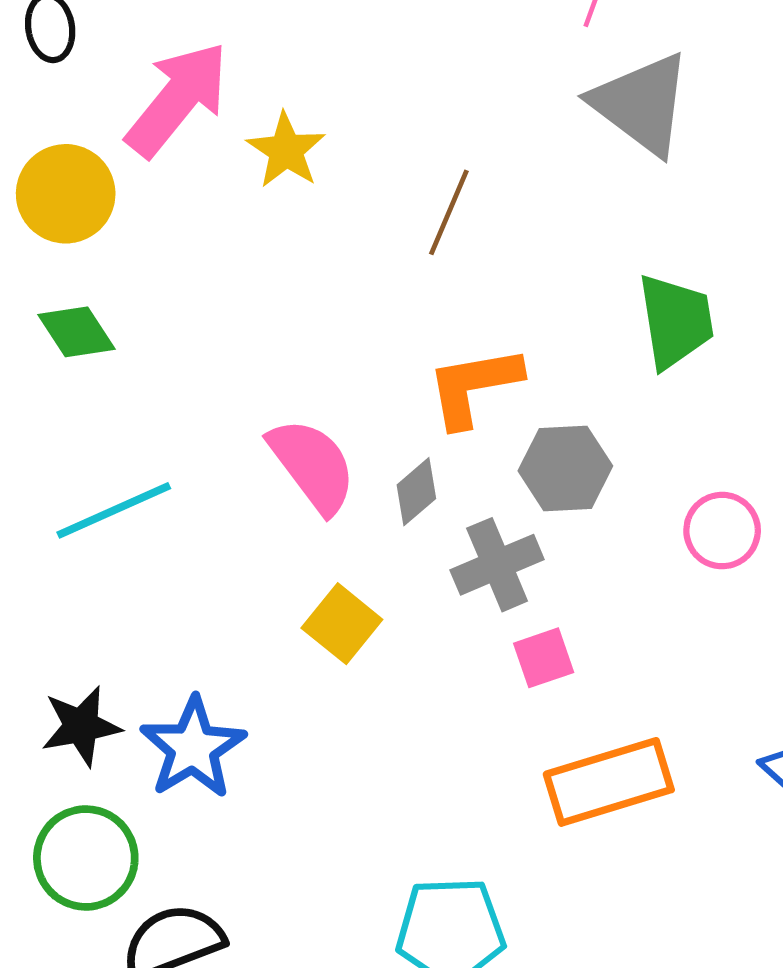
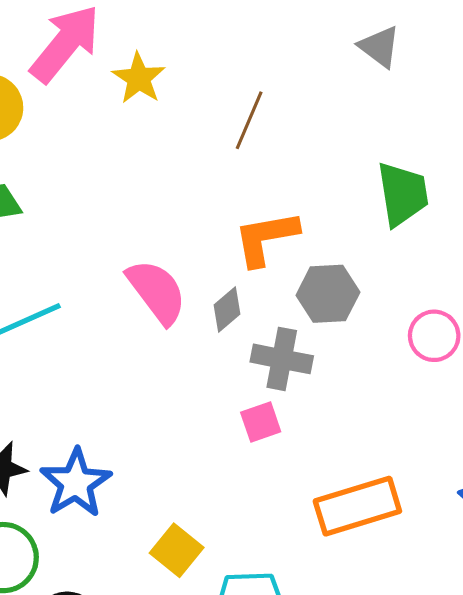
gray triangle: (641, 104) -> (379, 47), size x0.6
gray cross: (497, 565) -> (282, 359), turned 34
yellow square: (342, 624) -> (177, 550), moved
pink square: (544, 658) -> (261, 422), moved

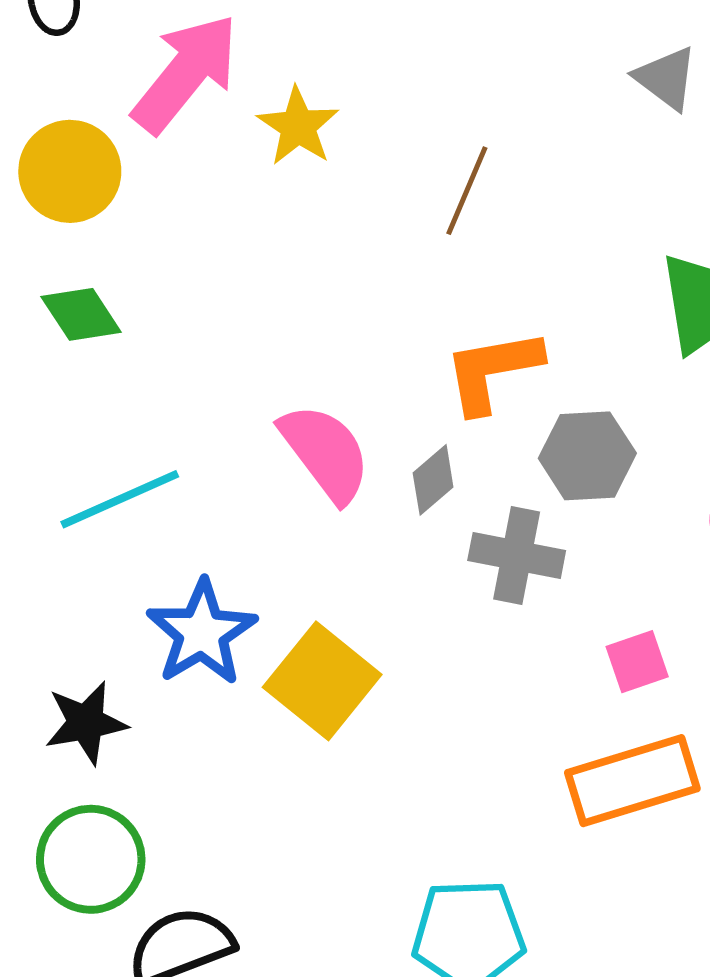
pink square: (261, 422) -> (637, 662), moved
blue star: (76, 483) -> (202, 633), moved
yellow square: (177, 550) -> (322, 681), moved, size x1.4

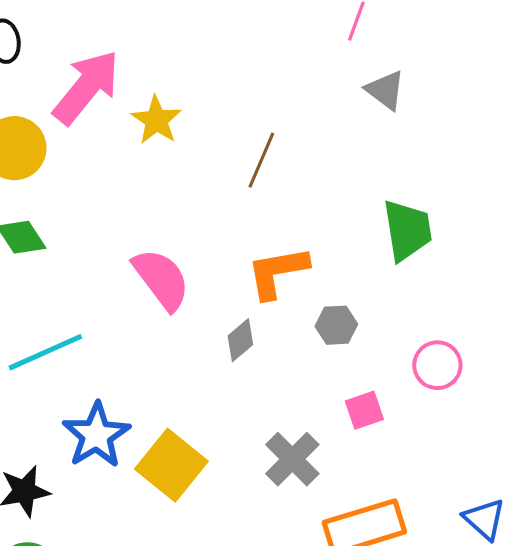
pink semicircle: (325, 453) -> (161, 279), moved
gray hexagon: (587, 456) -> (336, 325), size x0.7
gray cross: (517, 556) -> (292, 459), moved, turned 34
pink square: (637, 662) -> (364, 410), moved

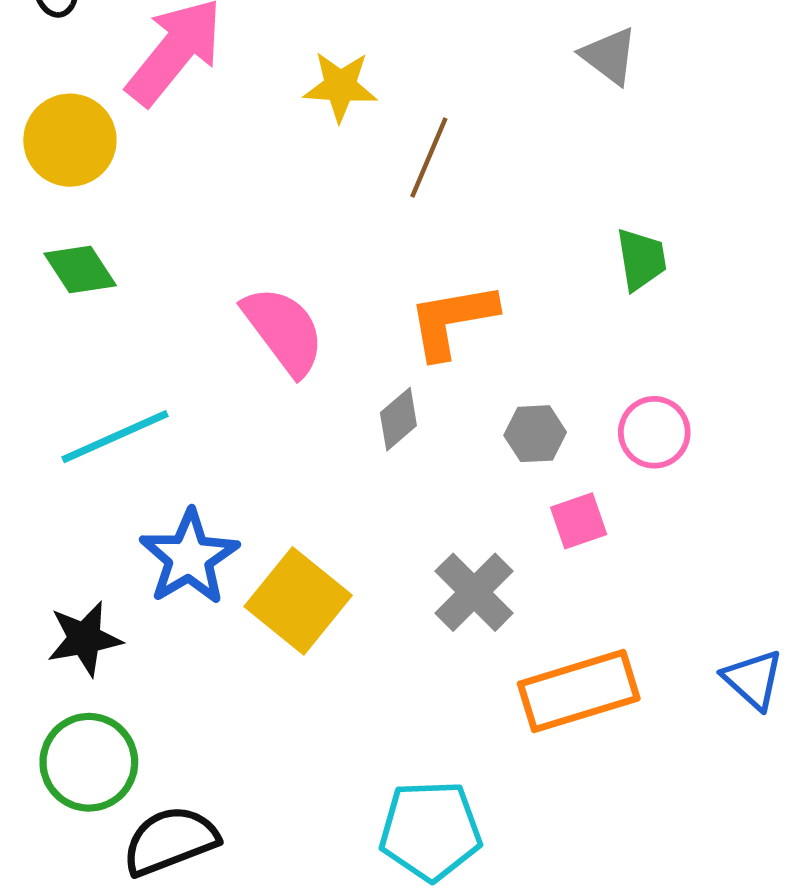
yellow star: (156, 120) -> (340, 86), moved, turned -30
green trapezoid: (407, 230) -> (641, 259), size x0.7
gray hexagon: (336, 325) -> (535, 434), moved
pink circle: (437, 365) -> (654, 432), moved

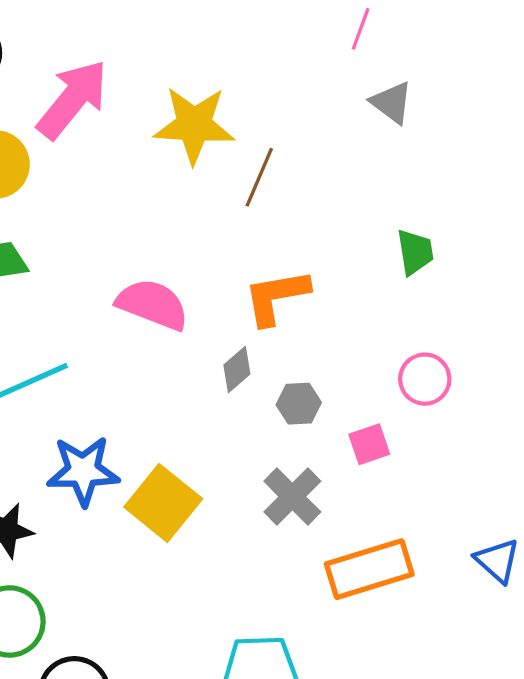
yellow star: (340, 86) -> (194, 125), size x1.5
pink semicircle: (284, 331) -> (152, 304), turned -32
gray hexagon: (535, 434) -> (299, 404), moved
blue star: (189, 557) -> (83, 471), turned 30

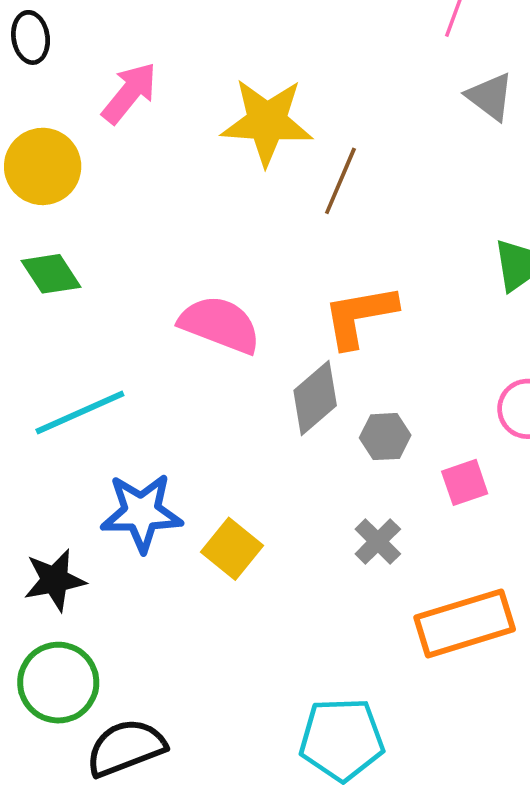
pink arrow: (72, 99) -> (129, 93), size x0.7
gray diamond: (237, 369) -> (315, 398), size x1.4
gray cross: (292, 497) -> (378, 541), size x0.7
yellow square: (163, 503) -> (232, 549), size x0.7

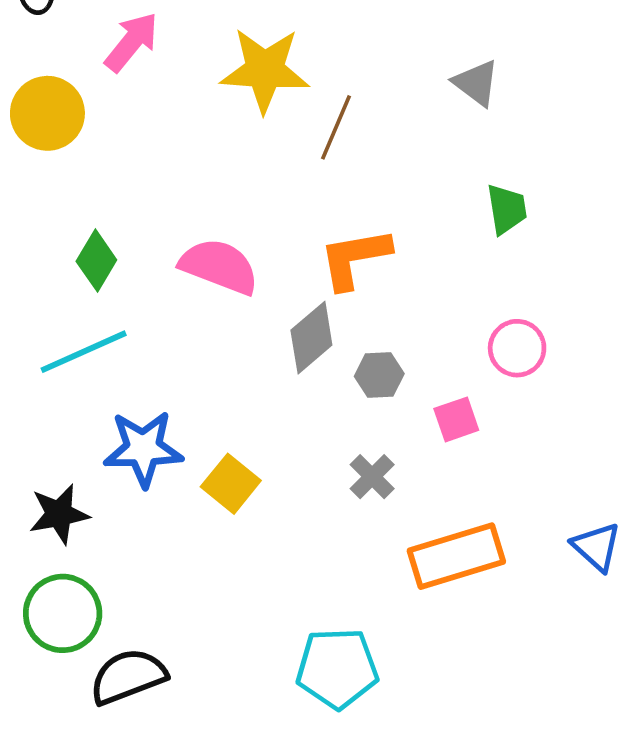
gray triangle: (490, 97) -> (476, 83), moved
green diamond: (51, 274) -> (96, 261), moved, turned 64

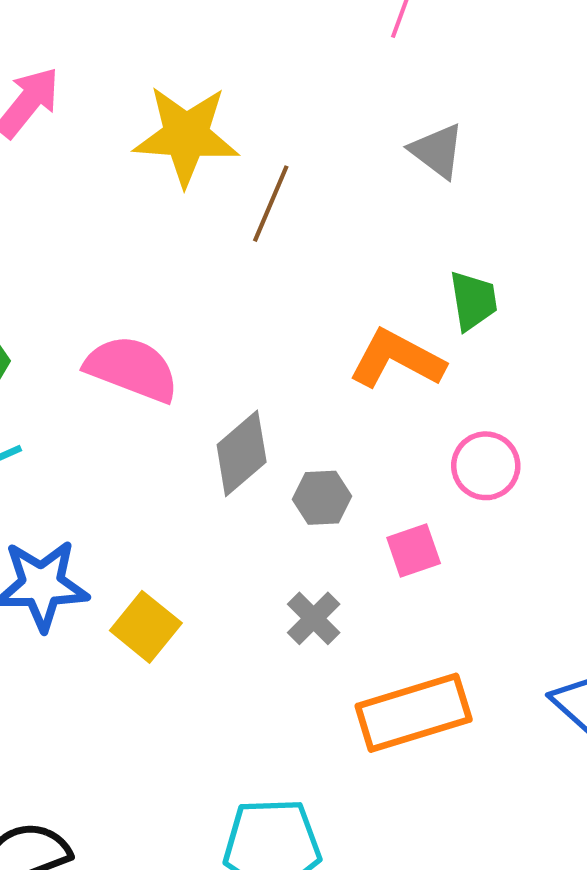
orange L-shape: (355, 258) -> (397, 359), moved, turned 38

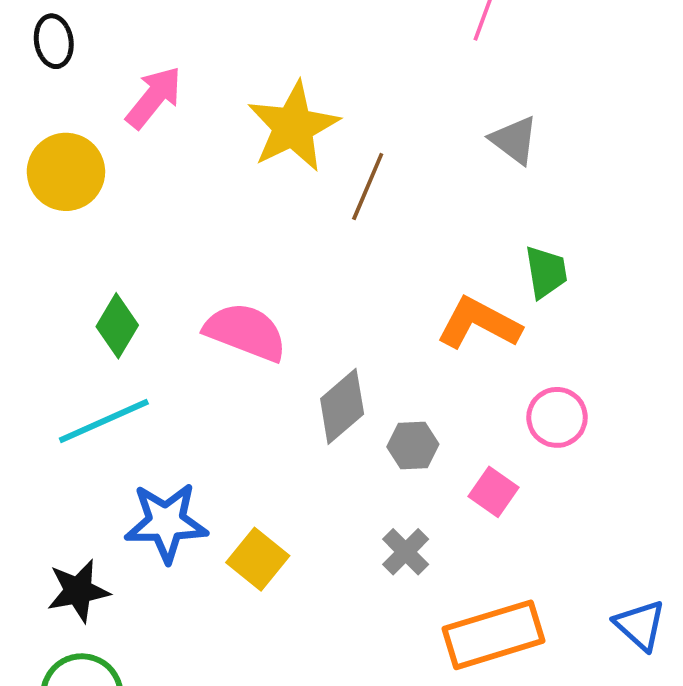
yellow star: (186, 136) -> (293, 127), turned -30
pink square: (414, 550) -> (493, 492), turned -36

